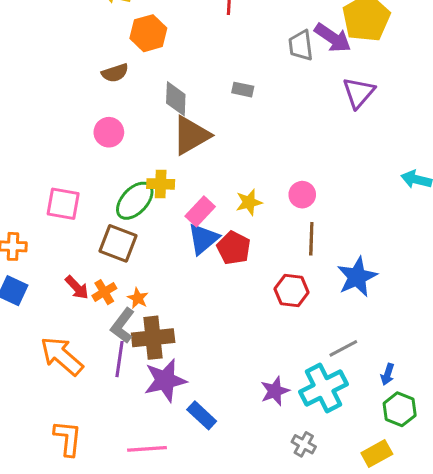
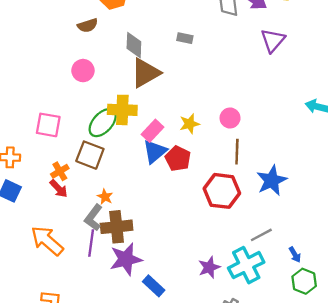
yellow cross: (161, 184) -> (122, 110), size x1.4
red hexagon: (292, 291) -> (222, 191), size x1.4
orange cross: (104, 292) -> (60, 171), moved
blue arrow: (387, 374) -> (295, 255), turned -49

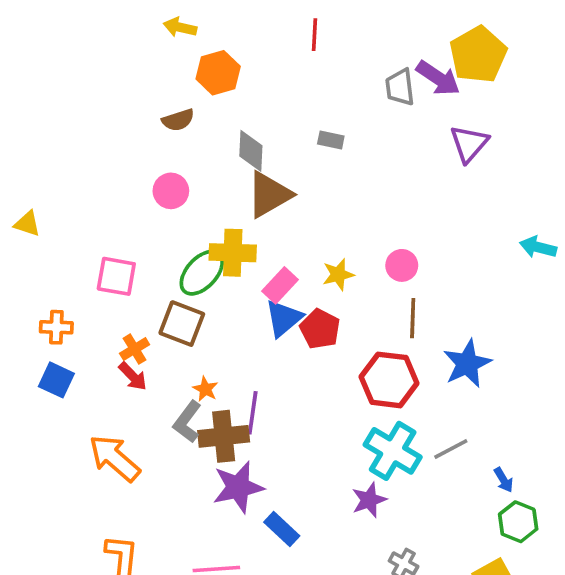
purple line: (91, 243) -> (253, 413), moved
cyan cross: (246, 265) -> (393, 451), moved, turned -32

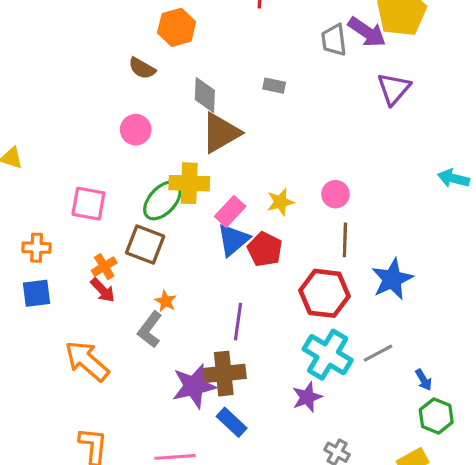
brown semicircle: (178, 120) -> (142, 68), turned 48
blue square: (56, 380) -> (37, 293), turned -32
purple line: (253, 413) -> (238, 322), moved
brown cross: (224, 436) -> (224, 374), moved

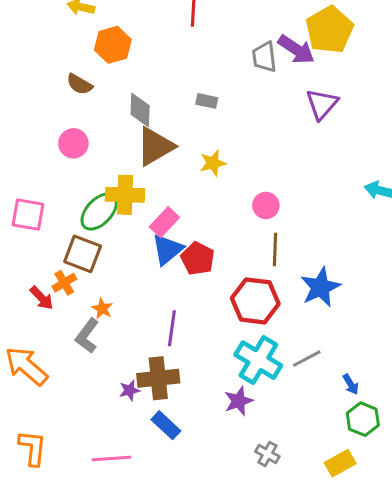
yellow star: (280, 202) -> (213, 163), moved
orange cross: (104, 267) -> (64, 283), moved
purple star: (194, 386) -> (129, 390), size x0.5

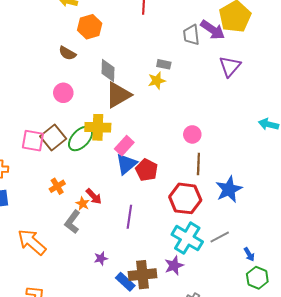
gray rectangle: (207, 101) -> (164, 64), moved
yellow star: (213, 163) -> (157, 81), moved
brown square: (83, 254) -> (53, 137), moved, turned 30
red arrow: (42, 298) -> (94, 196), moved
brown cross: (158, 378) -> (143, 275), moved

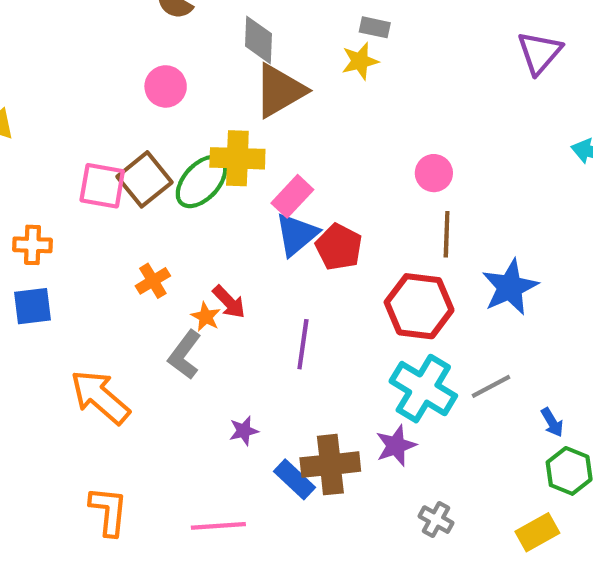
purple triangle: (230, 66) -> (540, 53), moved

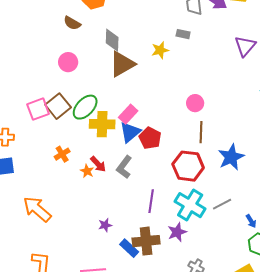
gray rectangle: (375, 27) -> (183, 34), moved
yellow cross: (237, 158) -> (102, 124), moved
pink square: (102, 186) -> (38, 109), turned -30
purple line: (303, 344) -> (151, 201), moved
gray L-shape: (185, 355) -> (124, 167), moved

